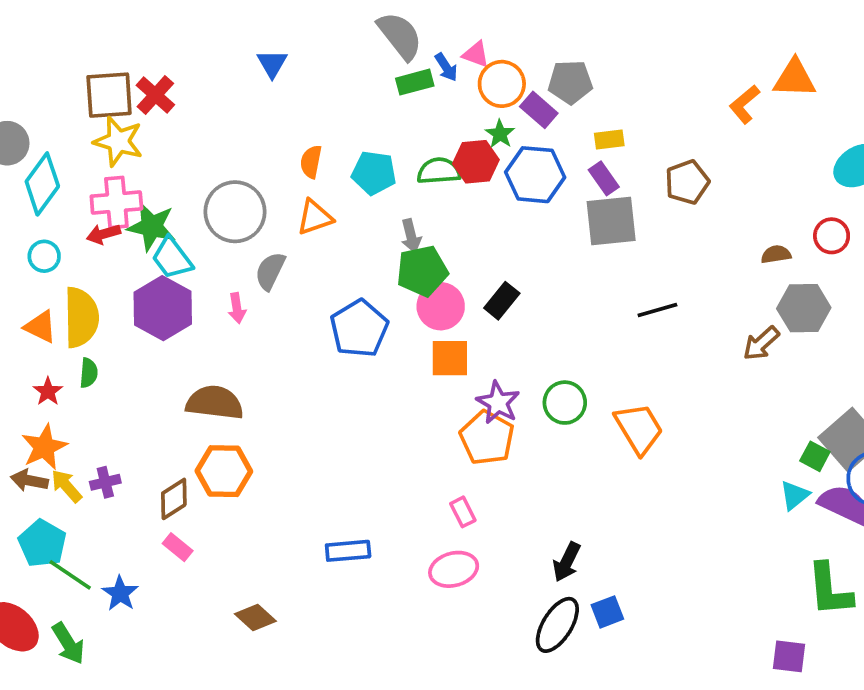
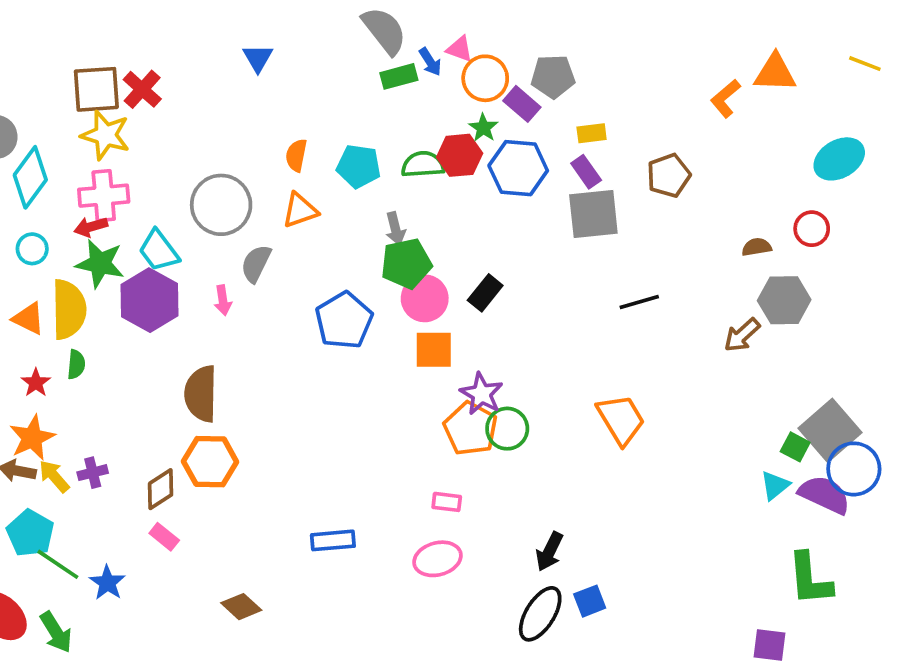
green star: (152, 227) -> (100, 264), moved
brown semicircle: (215, 403) -> (201, 394), turned -96
green circle: (565, 403) -> (507, 429), moved
pink rectangle: (463, 512) -> (447, 502), turned -56

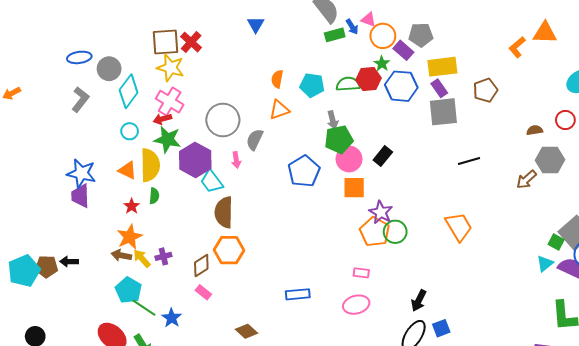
yellow rectangle: (592, 133) -> (442, 67), size x1.8
pink cross: (104, 196) -> (170, 102), turned 36
gray circle: (221, 205) -> (223, 120), moved
cyan trapezoid: (159, 251) -> (212, 182), moved

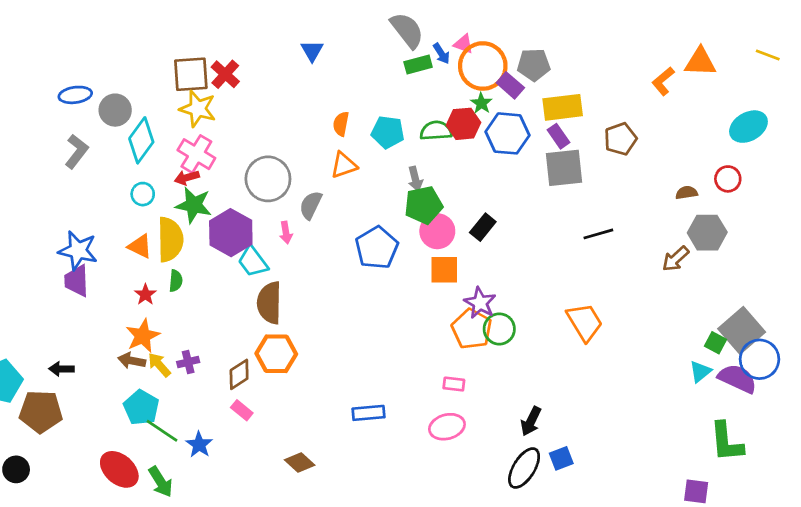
orange circle: (383, 36) -> (483, 66), size x1.4
brown pentagon: (46, 267) -> (41, 412), moved, size x1.4

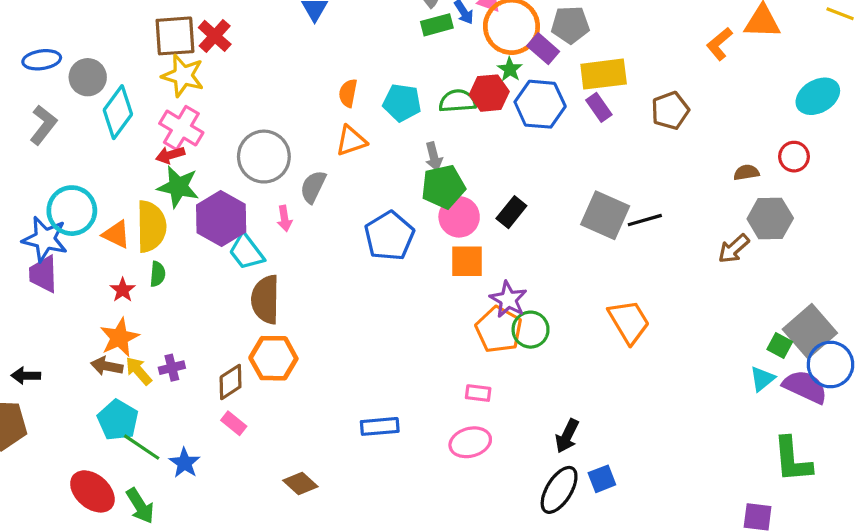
gray square: (564, 168) -> (605, 215), moved, turned 30
cyan circle: (143, 194) -> (72, 211), moved, size x1.8

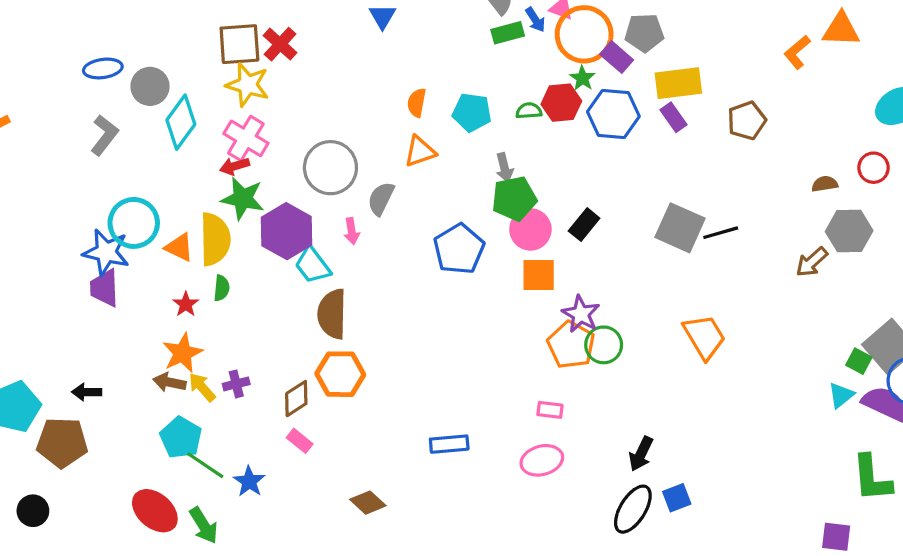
green semicircle: (458, 101) -> (529, 111), size x0.7

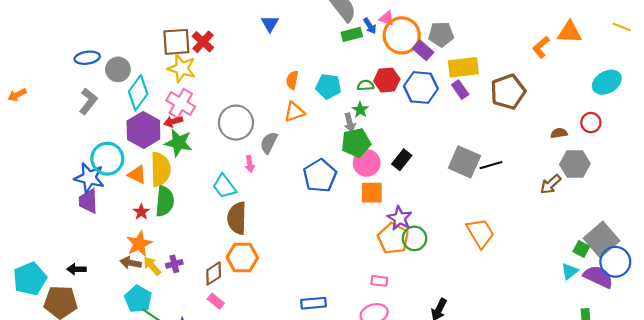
green star: (582, 78) -> (360, 110), moved
brown pentagon: (747, 121) -> (508, 92), size x1.4
purple hexagon: (287, 231) -> (143, 130), moved
green semicircle: (222, 288) -> (165, 201), size x1.8

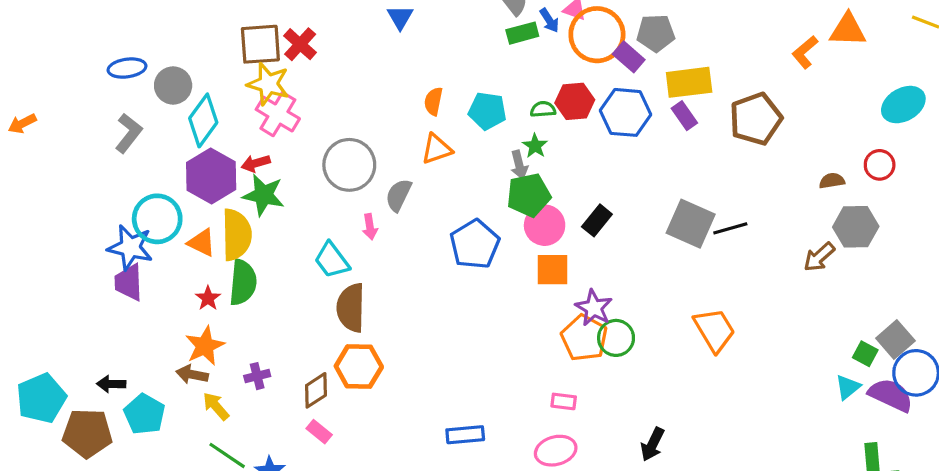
pink cross: (181, 103) -> (278, 114), moved
gray square: (601, 239) -> (895, 340), size x0.7
yellow arrow: (152, 266) -> (216, 406), moved
cyan pentagon: (138, 299) -> (144, 414), moved

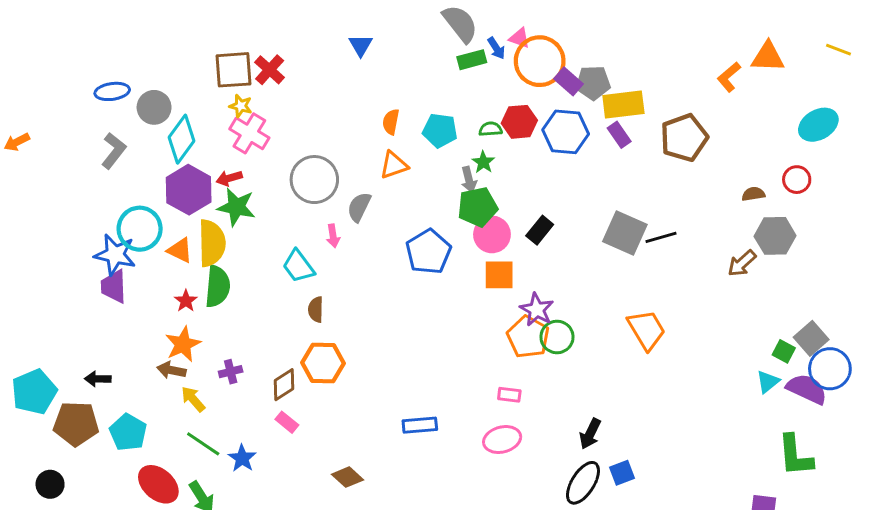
gray pentagon: (656, 33) -> (593, 83), moved
yellow star: (268, 84) -> (241, 106), size x0.6
brown semicircle: (351, 308) -> (316, 310), size x0.6
cyan pentagon: (144, 414) -> (128, 432), moved

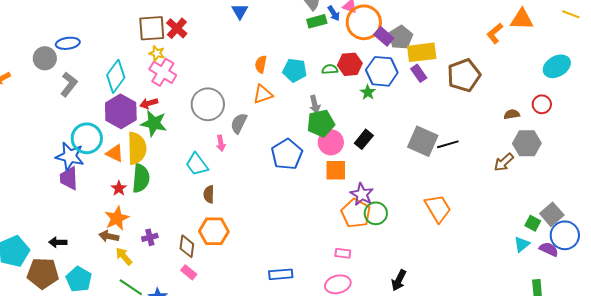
gray pentagon: (593, 83) -> (401, 37), turned -30
gray circle: (154, 107) -> (45, 58), moved
green star: (483, 162) -> (368, 92), moved
brown diamond: (284, 385) -> (187, 246), turned -50
purple semicircle: (807, 389) -> (549, 249), size x0.7

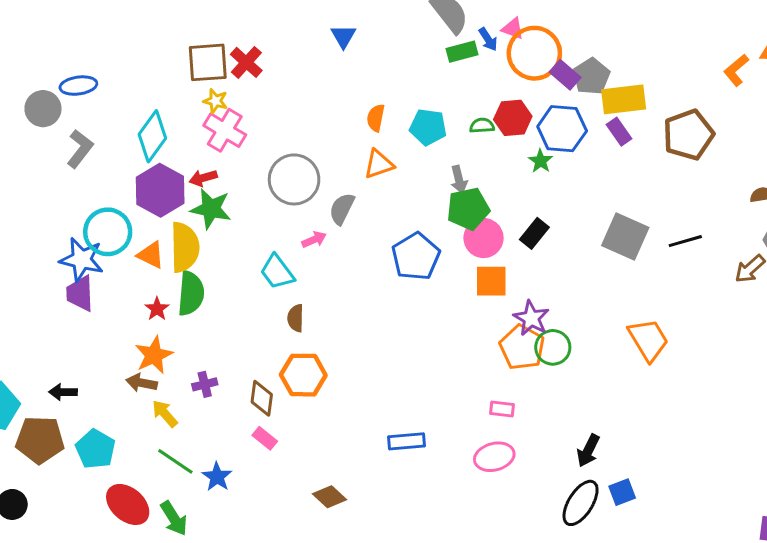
pink arrow: (221, 143) -> (314, 240), turned -105
black line: (448, 144) -> (685, 241), moved

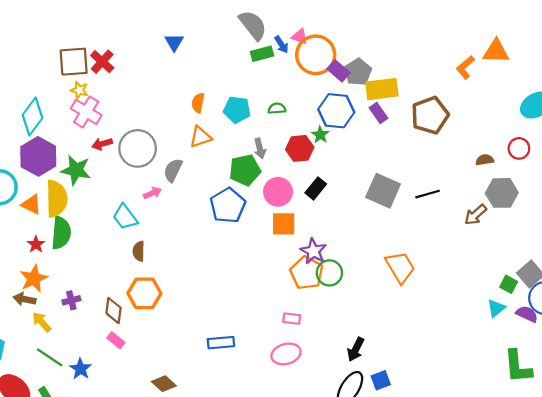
red hexagon: (513, 118) -> (300, 148), moved
red arrow: (203, 178) -> (102, 144), moved
green pentagon: (468, 209) -> (245, 170), moved

